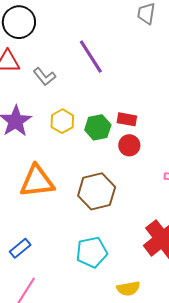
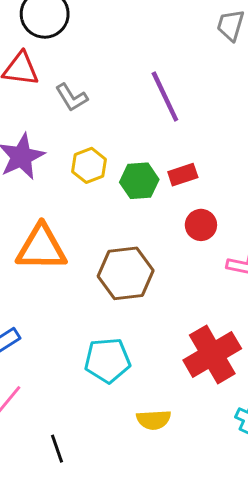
purple line: (91, 57) -> (165, 97), moved
red rectangle: (127, 119) -> (183, 175), turned -36
red circle: (129, 145) -> (201, 225), moved

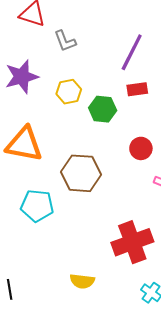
purple line: (165, 97) -> (132, 52), turned 42
red rectangle: (183, 175) -> (137, 89), moved
cyan pentagon: (107, 360) -> (37, 206), moved

